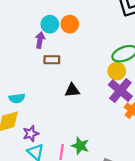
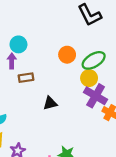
orange circle: (70, 24) -> (67, 55), moved

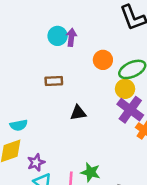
cyan circle: (18, 44) -> (58, 36), moved
purple arrow: (12, 61) -> (71, 37), moved

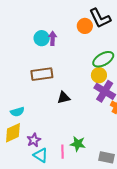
orange circle: (103, 60) -> (85, 26), moved
brown rectangle: (54, 81) -> (42, 74), size x1.5

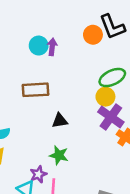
purple star: (34, 140) -> (38, 174), moved
green star: (78, 144) -> (59, 155), moved

